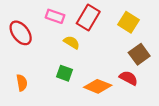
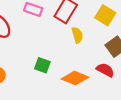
yellow semicircle: (72, 42) -> (77, 35), moved, turned 42

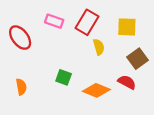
yellow square: (105, 15) -> (127, 27), turned -30

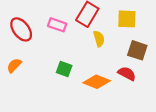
pink rectangle: (54, 21) -> (57, 25), moved
brown square: (137, 59) -> (137, 50), turned -36
orange semicircle: (21, 87) -> (14, 65), moved, turned -126

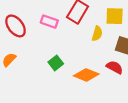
yellow semicircle: (99, 39) -> (97, 34), moved, turned 32
green square: (64, 69) -> (56, 63), turned 32

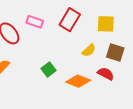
pink rectangle: (49, 22) -> (35, 22), moved
yellow semicircle: (97, 34) -> (89, 50), moved, turned 32

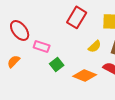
pink rectangle: (35, 22) -> (42, 46), moved

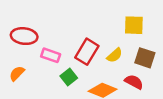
red rectangle: (77, 17) -> (87, 52), moved
red ellipse: (20, 30) -> (24, 36), turned -45

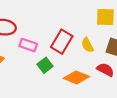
yellow semicircle: (115, 55) -> (87, 45), turned 104

